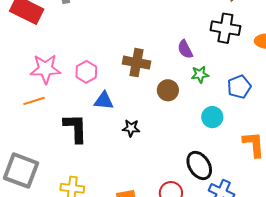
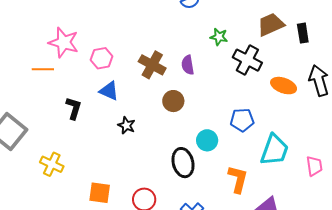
purple semicircle: (185, 49) -> (188, 65), moved
green star: (200, 74) -> (219, 37), moved
black L-shape: (75, 128) -> (74, 108), size x0.7
black ellipse: (199, 165) -> (183, 163), moved

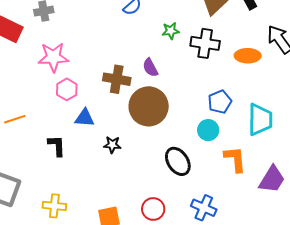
pink star: (64, 43) -> (53, 57), moved
brown circle: (173, 101) -> (149, 106), size x1.8
cyan circle: (207, 140) -> (208, 130), moved

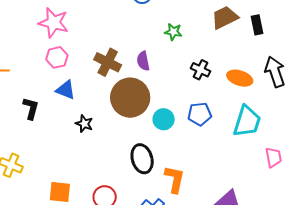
black cross: (205, 43) -> (200, 70), moved, size x0.7
cyan trapezoid: (260, 120) -> (247, 121), moved
cyan circle: (208, 130) -> (164, 119), moved
orange L-shape: (235, 159) -> (175, 179), moved

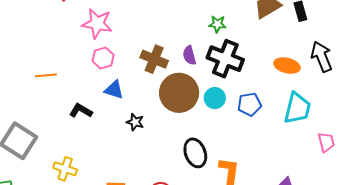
black cross: (200, 70) -> (225, 59), moved, size x1.8
black L-shape: (31, 108) -> (81, 111), turned -70
cyan circle: (164, 119) -> (215, 98), moved

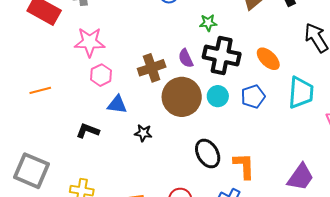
brown cross: (154, 59) -> (152, 68), turned -32
orange ellipse: (287, 66) -> (268, 59), moved, turned 40
orange line: (46, 75) -> (40, 90), moved

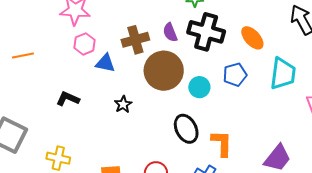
cyan circle: (218, 96) -> (199, 87), moved
blue triangle: (117, 105) -> (105, 63), moved
black star: (143, 133) -> (123, 104), turned 30

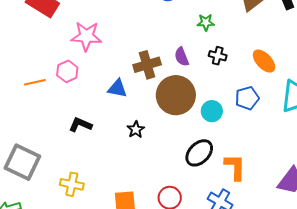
black cross: (206, 32) -> (218, 56), size x0.5
pink hexagon: (85, 44) -> (67, 71), moved
black ellipse: (186, 129) -> (199, 153), turned 72

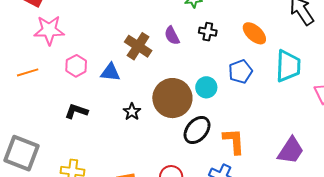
pink star: (86, 36) -> (49, 30), moved
brown cross: (147, 65) -> (138, 46), turned -36
pink hexagon: (67, 71) -> (76, 66), moved
brown circle: (176, 95) -> (172, 98), moved

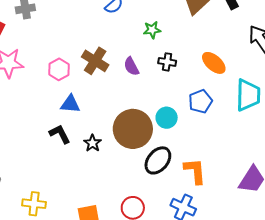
brown cross: (138, 46) -> (95, 61), moved
pink hexagon: (76, 66) -> (59, 69), moved
black L-shape: (76, 111) -> (60, 134), moved, turned 45

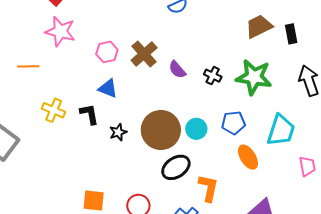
green star: (152, 30) -> (254, 77), moved, size x2.0
orange ellipse: (214, 63) -> (248, 157), moved
purple semicircle: (131, 66) -> (177, 70), turned -30
yellow cross: (34, 204) -> (54, 110), moved

